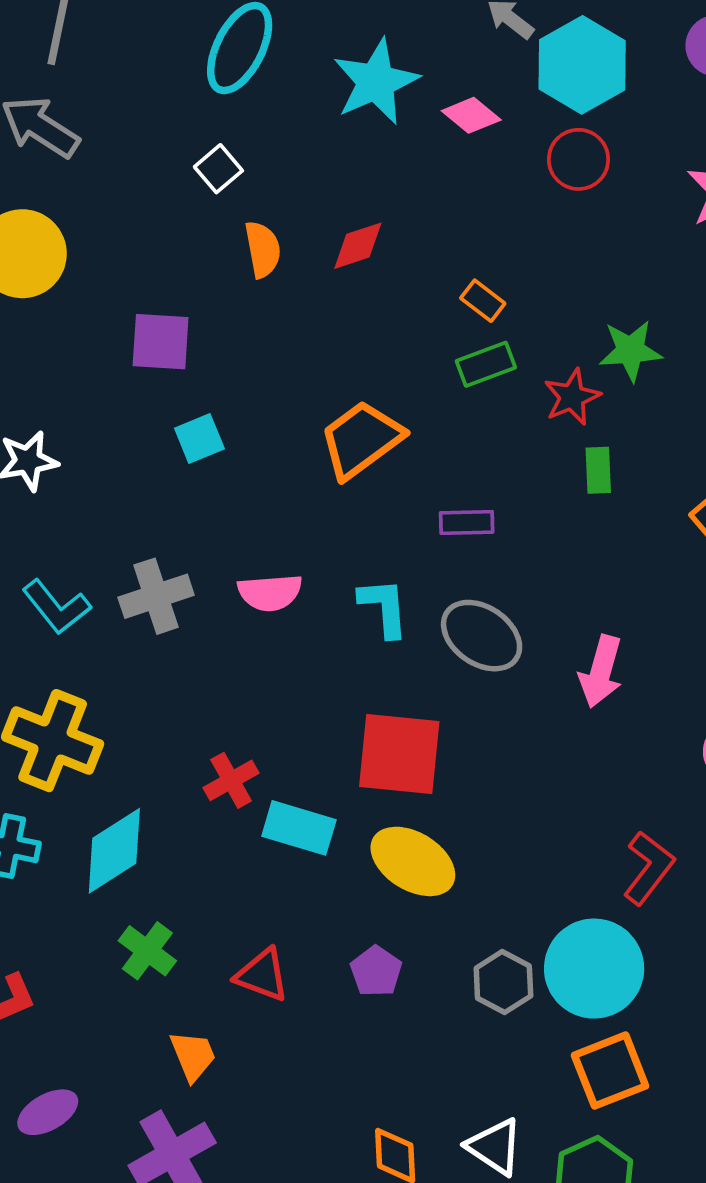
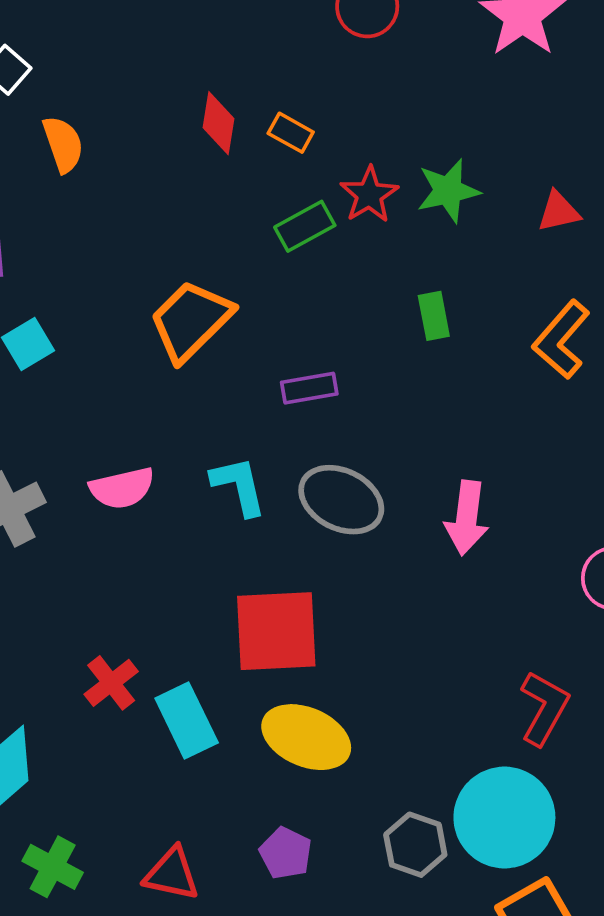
red diamond: (358, 246) -> (219, 123), moved, turned -54
orange rectangle: (483, 301) -> (291, 133), moved
red star: (572, 397) -> (369, 195), moved
cyan rectangle: (299, 828) -> (187, 721), turned 56

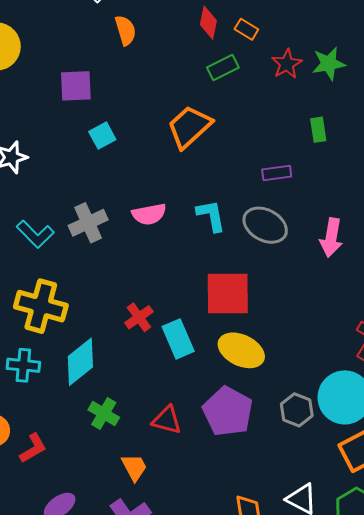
green rectangle: (305, 226) -> (223, 68), moved
purple rectangle: (309, 388) -> (277, 173), moved
purple pentagon: (286, 853) -> (228, 411), size x1.8

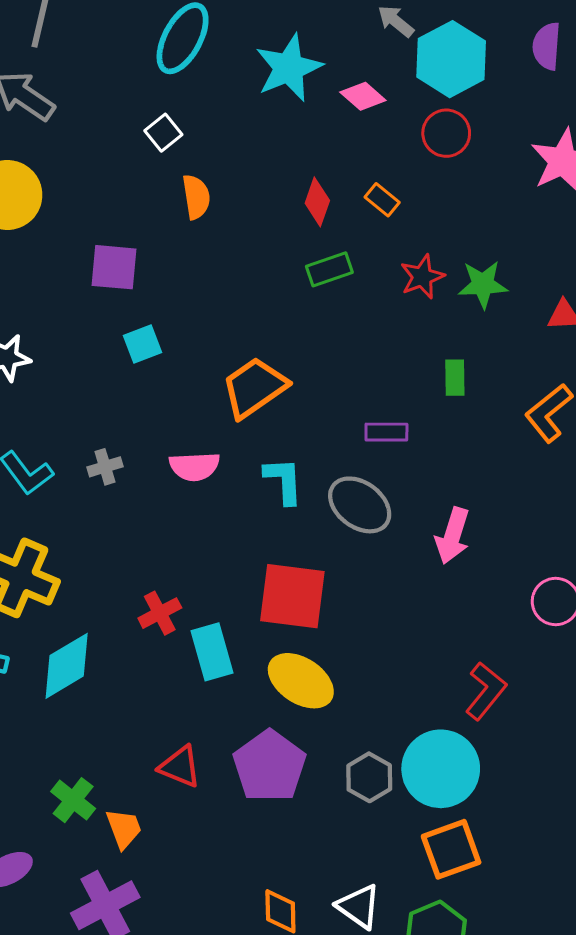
orange rectangle: (246, 29) -> (382, 200), moved
orange trapezoid: (189, 127) -> (254, 387), moved
gray cross: (88, 223) -> (105, 467), size x0.6
green cross: (104, 414) -> (73, 800), moved

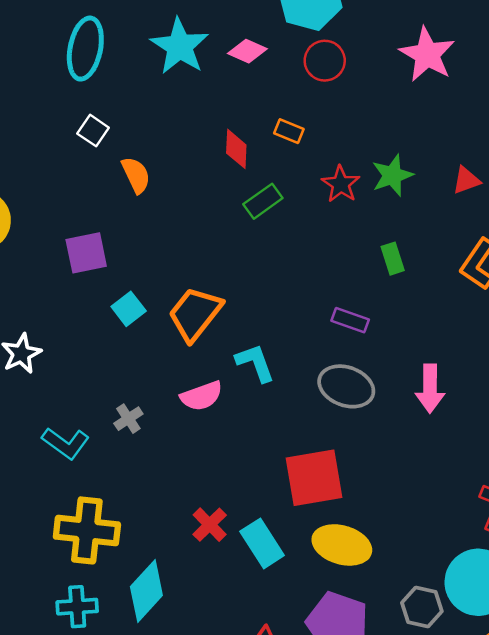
orange trapezoid: (254, 387) -> (195, 314), moved
purple rectangle: (386, 432) -> (350, 320), turned 36
cyan L-shape: (284, 481) -> (255, 363), moved

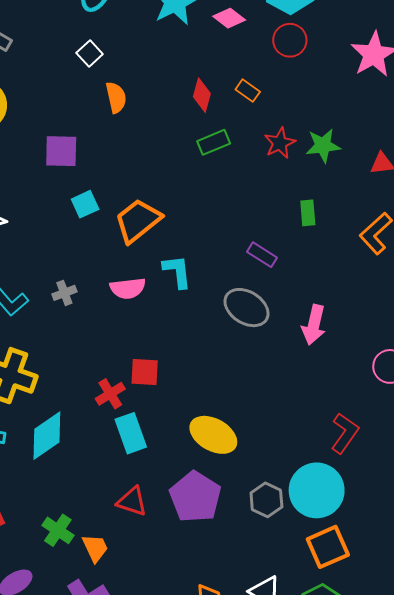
red square: (314, 478) -> (145, 372), moved, size x0.6
cyan rectangle: (262, 543) -> (131, 433), moved

